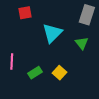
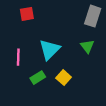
cyan triangle: (52, 33) -> (50, 50), moved
pink line: (12, 61) -> (18, 57), moved

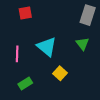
cyan triangle: (50, 50) -> (47, 47), turned -35
green rectangle: (38, 78) -> (25, 84), moved

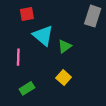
green triangle: (82, 44) -> (65, 46), moved, turned 32
cyan triangle: (47, 47) -> (43, 36), moved

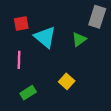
red square: (27, 14) -> (21, 24), moved
green triangle: (65, 46) -> (79, 39), moved

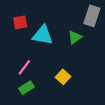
cyan triangle: (45, 37) -> (43, 35), turned -30
pink line: (19, 60) -> (24, 67), moved, turned 35

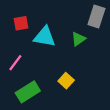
pink line: (24, 67) -> (15, 63), moved
green rectangle: (27, 88) -> (28, 92), size x1.5

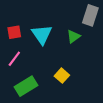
red square: (21, 23) -> (14, 32), moved
cyan triangle: (45, 37) -> (42, 34), turned 45

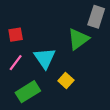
cyan triangle: (42, 34) -> (45, 58), moved
green triangle: (73, 36) -> (78, 39), size x1.5

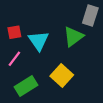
cyan triangle: (45, 58) -> (39, 41), moved
yellow square: (66, 81) -> (62, 76), size x1.5

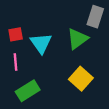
pink line: (14, 59) -> (16, 62), turned -42
yellow square: (62, 76) -> (81, 79), moved

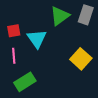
green triangle: (78, 39) -> (60, 16), moved
yellow square: (81, 79) -> (81, 59), moved

